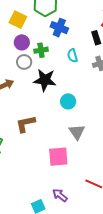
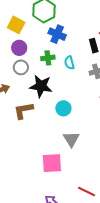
green cross: (41, 50) -> (48, 58), moved
brown L-shape: (26, 124) -> (24, 110), moved

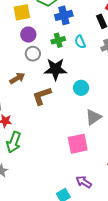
yellow square: (16, 25) -> (22, 12), turned -30
blue cross: (57, 34) -> (64, 15), turned -30
gray triangle: (71, 139) -> (93, 117), turned 36

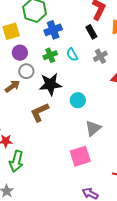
brown arrow: (17, 78) -> (12, 86), moved

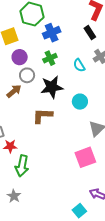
cyan semicircle: (72, 55) -> (79, 65), moved
brown L-shape: (40, 112) -> (42, 116), turned 30

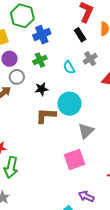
black star: (52, 87) -> (41, 89), size x0.6
cyan circle: (80, 102) -> (70, 104), size x1.5
brown L-shape: (42, 116) -> (46, 116), moved

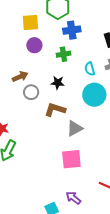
gray circle: (17, 77) -> (31, 92), moved
cyan circle: (70, 104) -> (94, 95), moved
gray triangle: (86, 131) -> (75, 128), moved

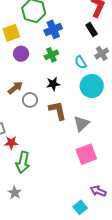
brown L-shape: (55, 110) -> (58, 111), turned 75

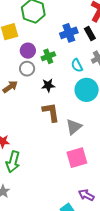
blue cross: (53, 29) -> (69, 33), moved
purple circle: (21, 54) -> (28, 51), moved
gray circle: (30, 100) -> (27, 69), moved

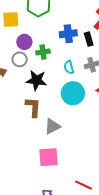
black star: (48, 85) -> (36, 80), size x1.5

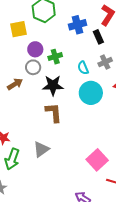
blue cross: (68, 34) -> (78, 25), moved
gray triangle: (52, 126) -> (41, 149), moved
pink square: (48, 157) -> (97, 160), moved, turned -30

